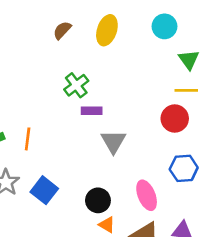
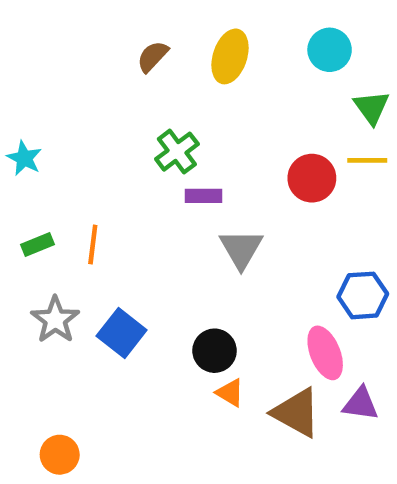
red circle: (175, 118) -> (312, 178), moved
pink ellipse: (147, 195) -> (325, 353), moved

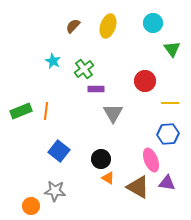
cyan star: (24, 158) -> (53, 61), moved
yellow line: (367, 160) -> (170, 103), moved
green rectangle: (38, 245) -> (21, 111), size x1.5
gray star: (55, 320) -> (55, 191), moved, turned -30

